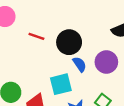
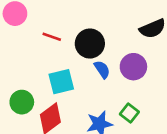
cyan square: (61, 84) -> (61, 82), moved

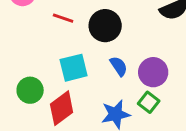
purple circle: (133, 67) -> (153, 72), moved
blue semicircle: (102, 69) -> (119, 66), moved

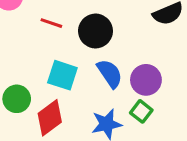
blue semicircle: (119, 66) -> (110, 74), size x1.4
cyan square: (74, 68) -> (62, 75), turned 32

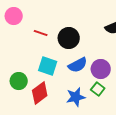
blue semicircle: (110, 74) -> (78, 65), turned 96

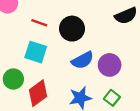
cyan square: (48, 66) -> (36, 52), moved
green square: (98, 89) -> (112, 98), moved

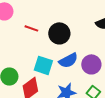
cyan square: (36, 52) -> (43, 65), moved

